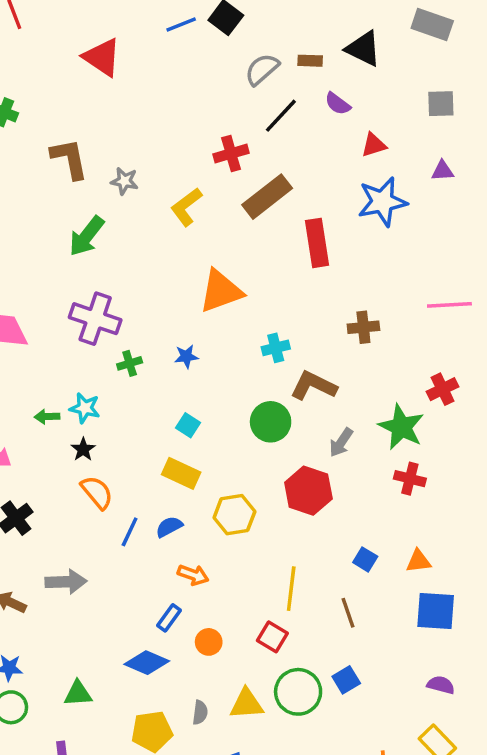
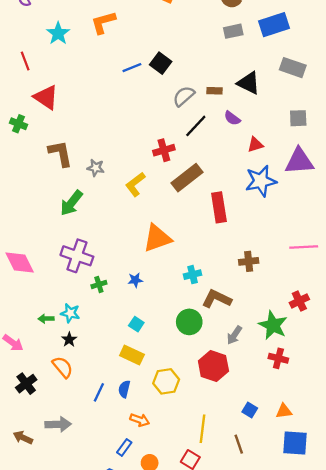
red triangle: (102, 57) -> (46, 97), moved
purple triangle: (443, 171) -> (299, 161), size x2.0
orange semicircle: (97, 492) -> (63, 367), moved
blue semicircle: (169, 527) -> (124, 389), turned -49

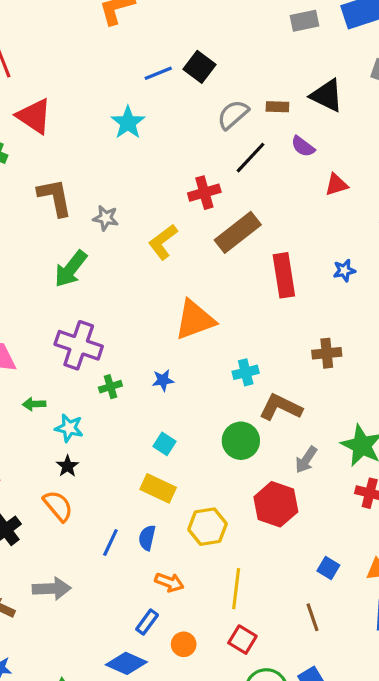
cyan star: (58, 33) -> (128, 123), moved
blue star: (261, 181) -> (344, 270), moved, size x0.5
green arrow: (46, 319) -> (34, 404), moved
yellow line: (202, 429) -> (236, 589), moved

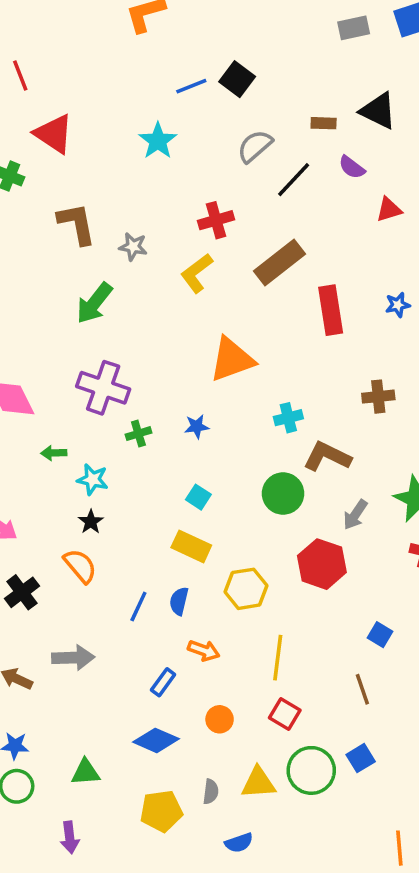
gray semicircle: (233, 115) -> (255, 146), moved
red cross: (204, 193) -> (216, 220), moved
blue rectangle: (147, 622) -> (163, 682), moved

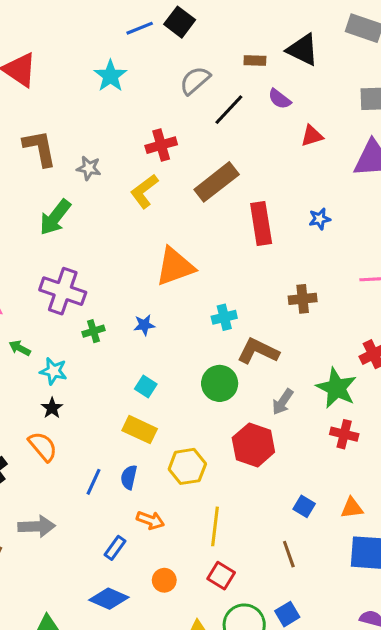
green arrow: (54, 453) -> (20, 348), turned 30

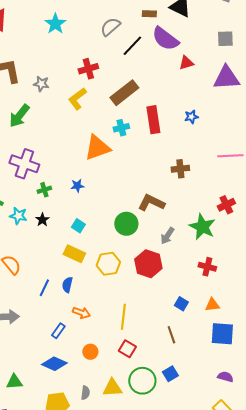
purple semicircle: (280, 99) -> (165, 39), size x1.8
cyan cross: (224, 317) -> (121, 128), moved
black star: (52, 408) -> (42, 220), moved
red cross: (344, 434) -> (207, 267), moved
yellow hexagon: (187, 466) -> (108, 264), moved

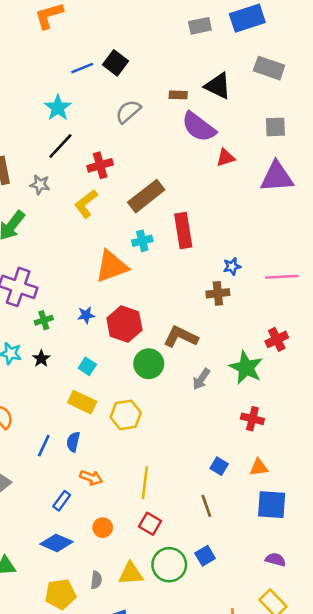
black line: (132, 46) -> (60, 146), moved
blue star: (191, 117) -> (232, 266), moved
red hexagon: (148, 264) -> (124, 324), moved

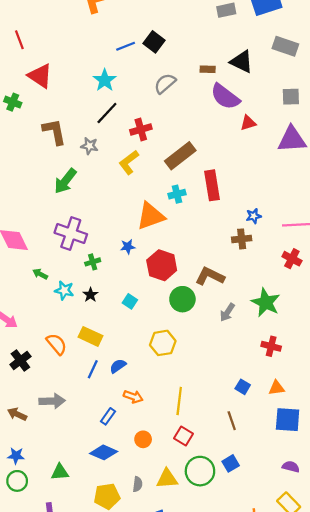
blue star: (86, 315) -> (128, 247), moved
red cross: (277, 339) -> (292, 259), moved, turned -36
yellow rectangle: (82, 402) -> (90, 336), moved
blue semicircle: (73, 442) -> (118, 366), turned 42

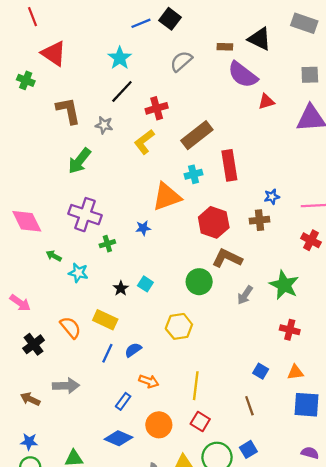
red hexagon: (162, 265) -> (214, 222), moved
black star: (90, 295) -> (121, 288), moved
orange circle: (143, 439) -> (159, 425), size x1.5

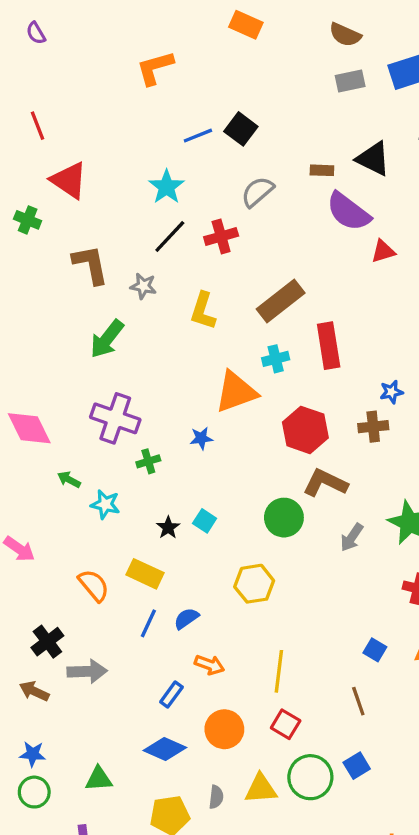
red cross: (157, 108) -> (221, 236), moved
yellow L-shape: (144, 142) -> (203, 311), turned -35
black cross: (34, 344) -> (47, 642), moved

